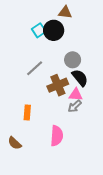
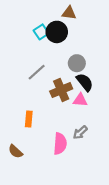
gray arrow: (75, 106) -> (80, 132), moved

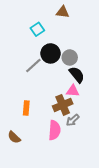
black circle: (57, 32) -> (50, 53), moved
brown cross: (61, 90) -> (63, 105), moved

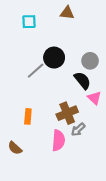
cyan square: (37, 29) -> (29, 22), moved, turned 32
gray circle: (70, 57) -> (90, 61), moved
pink triangle: (73, 91) -> (94, 98), moved, turned 40

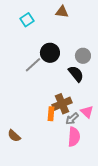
cyan square: (29, 22) -> (27, 20), turned -32
pink triangle: (94, 98) -> (87, 112), moved
orange rectangle: (28, 116) -> (51, 114), moved
pink semicircle: (58, 140) -> (74, 137), moved

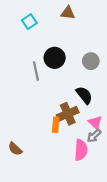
gray line: (33, 65) -> (36, 71), turned -60
black semicircle: (76, 74) -> (84, 95), moved
gray arrow: (72, 119) -> (94, 136), moved

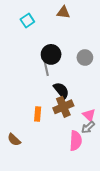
gray line: (36, 71) -> (46, 67), moved
black semicircle: (84, 95) -> (61, 90), moved
orange rectangle: (56, 125) -> (38, 114), moved

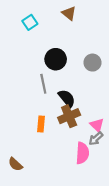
brown triangle: (63, 12) -> (69, 13), turned 32
gray line: (46, 67) -> (43, 84), moved
brown semicircle: (14, 140) -> (15, 164), moved

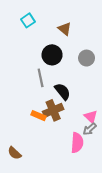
brown triangle: (69, 13) -> (65, 29), moved
brown cross: (69, 116) -> (53, 110), moved
orange rectangle: (41, 124) -> (38, 116), turned -72

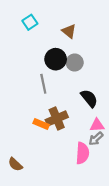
gray circle: (87, 58) -> (75, 63), moved
black semicircle: (62, 91) -> (89, 98), moved
pink triangle: (91, 117) -> (97, 125), turned -48

